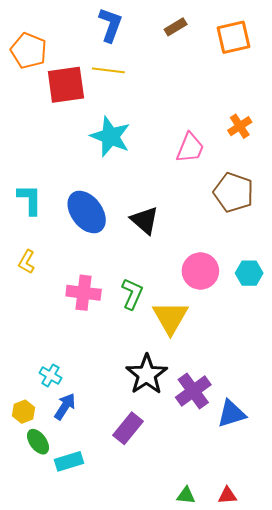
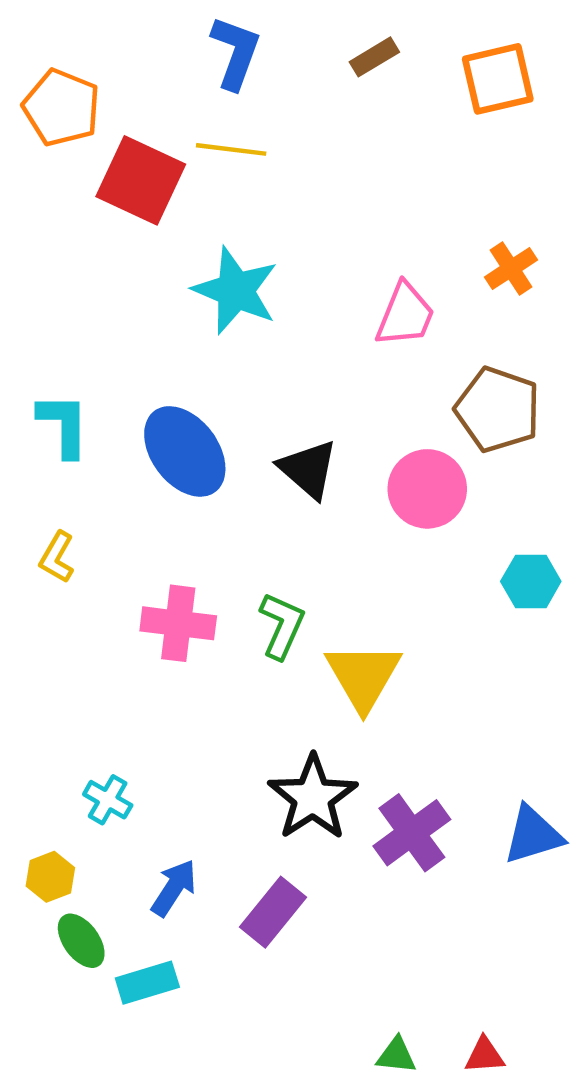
red square: (66, 85) -> (141, 180), turned 33
pink circle: (200, 271) -> (427, 489), moved
blue arrow: (65, 407) -> (174, 888), moved
blue triangle: (231, 414) -> (533, 835), moved

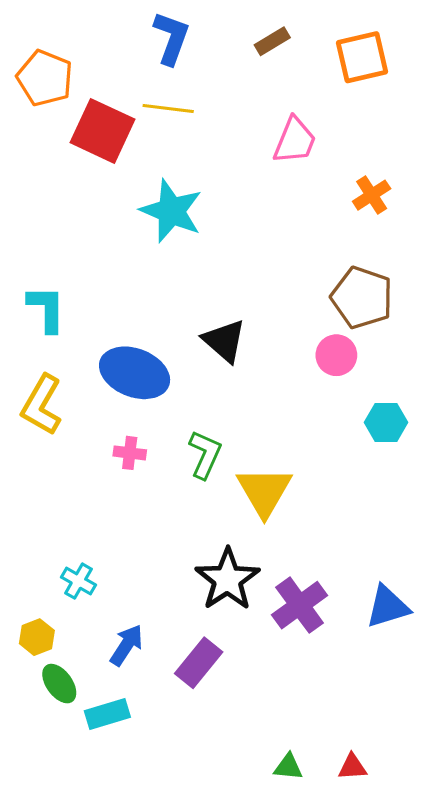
pink trapezoid: (405, 315) -> (295, 141), moved
blue ellipse: (185, 451) -> (135, 373), moved, turned -32
pink circle: (427, 489) -> (336, 355), moved, size x0.7
yellow L-shape: (57, 557) -> (42, 405), size x1.6
pink cross: (178, 623) -> (130, 453), size x0.6

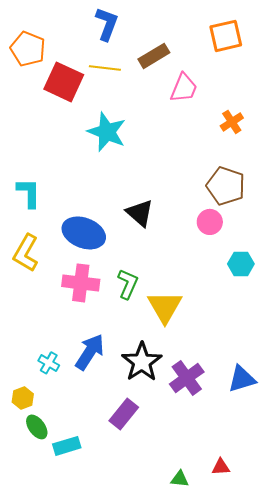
brown rectangle: (272, 41) -> (154, 56), moved, size x1.4
pink cross: (130, 453) -> (81, 283), size x1.8
blue arrow: (127, 645) -> (90, 352), moved, size x1.4
red triangle: (352, 767) -> (221, 467), moved

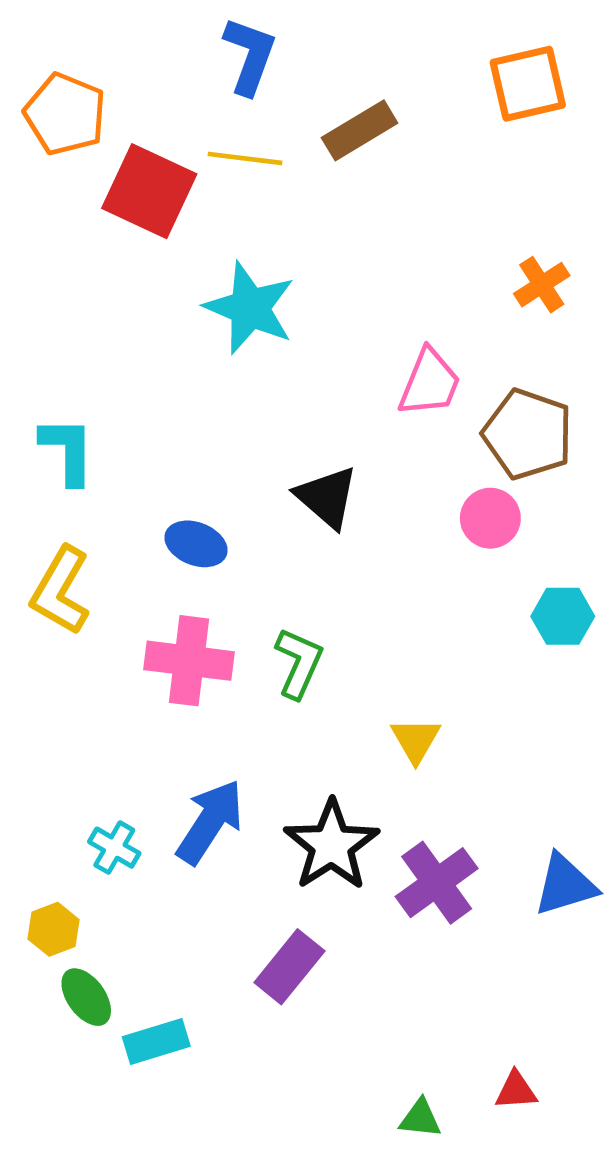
pink trapezoid: (184, 88) -> (430, 383), moved
blue ellipse: (84, 233) -> (196, 544), size x0.6
yellow triangle: (165, 307) -> (416, 740), moved, size x0.6

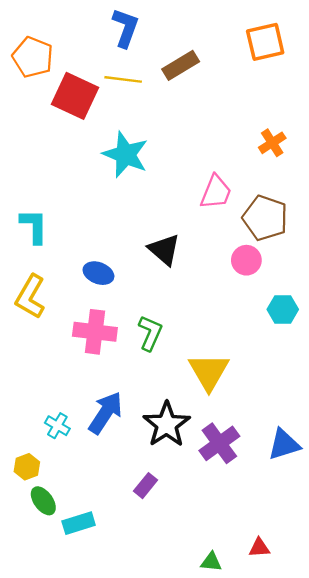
yellow triangle: (416, 740) -> (209, 372), size x1.6
purple rectangle: (289, 967) -> (145, 486), size x0.7

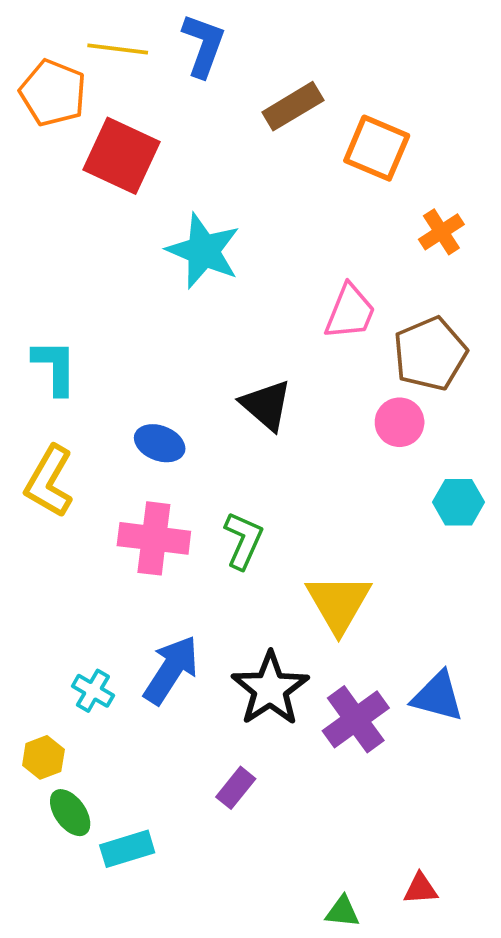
orange square: (265, 42) -> (377, 148), moved, turned 36
yellow line: (123, 79) -> (118, 49), moved
brown pentagon: (265, 218) -> (430, 354), turned 30
blue triangle: (284, 444) -> (438, 696), moved, turned 32

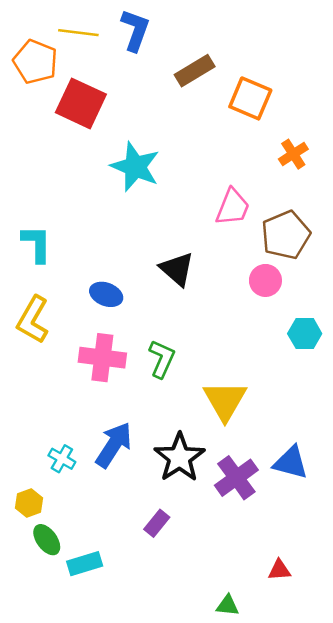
red triangle: (420, 889) -> (279, 570), moved

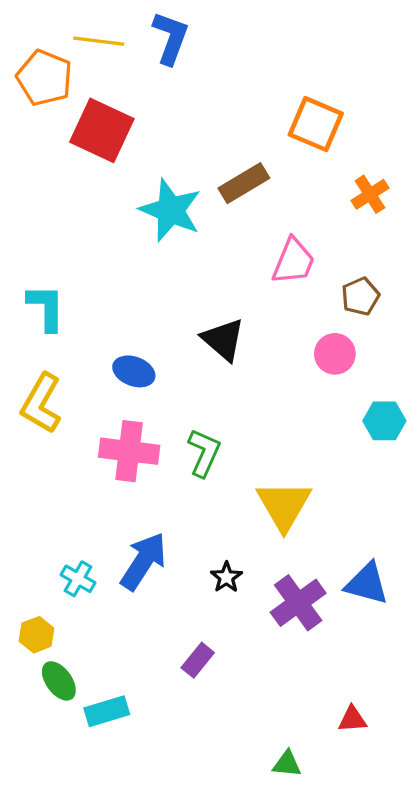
brown rectangle: (195, 71) -> (244, 183), moved
brown pentagon: (286, 235) -> (360, 296), size x0.6
black star: (179, 457) -> (226, 577), size x0.5

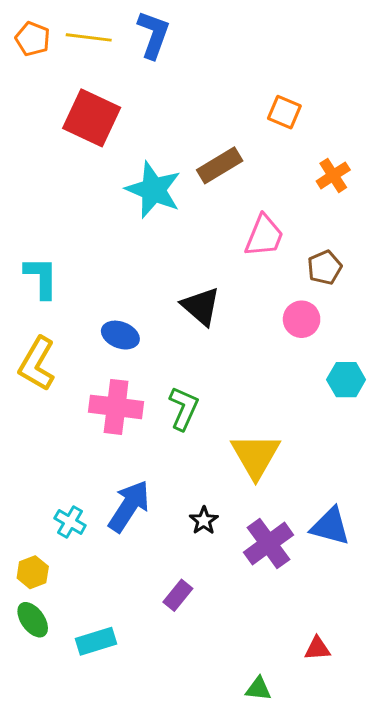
orange pentagon: (44, 78) -> (33, 39), moved, size x0.7
orange square: (316, 124) -> (284, 112), size x0.7
green ellipse: (59, 681) -> (33, 620), moved

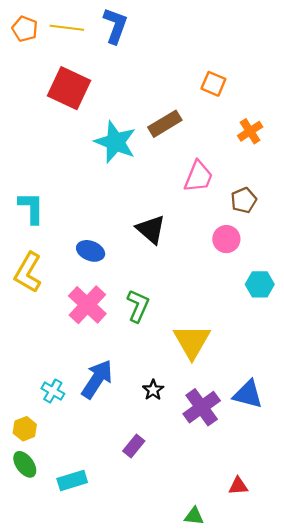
pink cross: (116, 407) -> (87, 305), turned 36

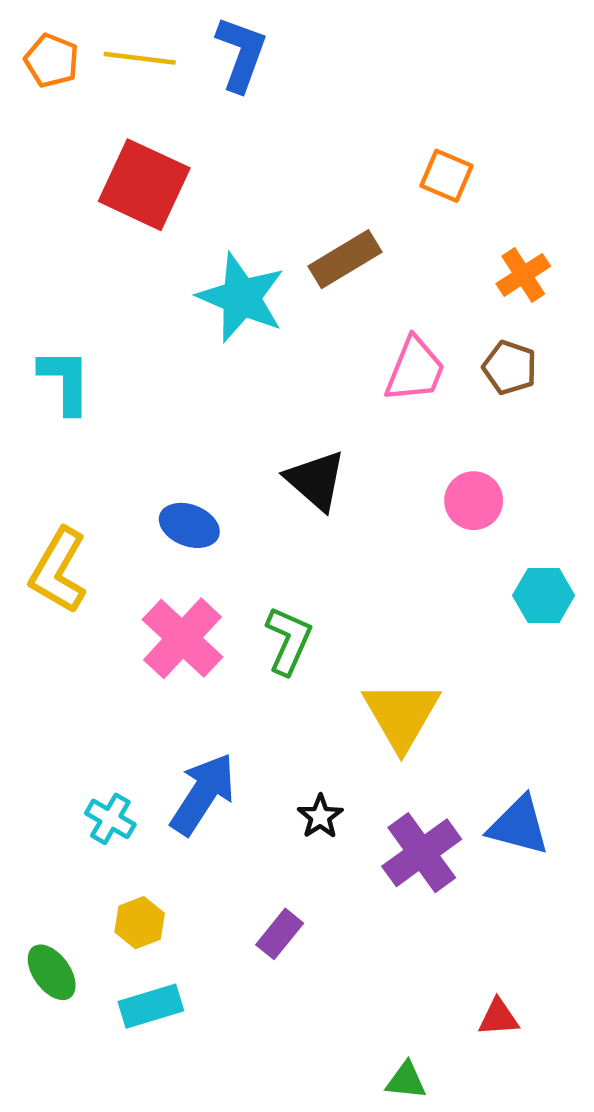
brown pentagon: (244, 200) -> (510, 367), moved, turned -30
cyan L-shape: (31, 208) -> (65, 381), moved
yellow hexagon: (25, 429) -> (140, 923), moved

